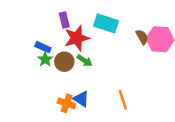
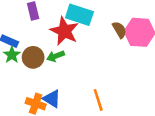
red star: (77, 38) -> (64, 31), moved, turned -30
green arrow: (85, 61) -> (56, 56), turned 126

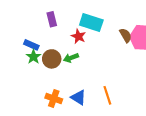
red star: (64, 31) -> (78, 36), size x0.6
blue triangle: (52, 99) -> (78, 97), moved

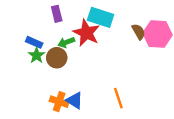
red star: (78, 36) -> (86, 33), size x1.6
green arrow: (71, 58) -> (66, 42), moved
blue triangle: (78, 97) -> (74, 100), moved

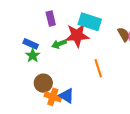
red star: (86, 33) -> (77, 35), turned -30
brown circle: (57, 58) -> (43, 83), moved
orange line: (118, 98) -> (98, 68), moved

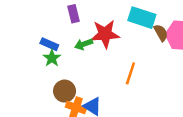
cyan rectangle: (90, 22) -> (142, 18), moved
orange line: (98, 68) -> (130, 73), turned 36

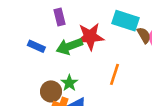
green arrow: (84, 44) -> (69, 46), size x1.5
green star: (52, 58) -> (69, 83), moved

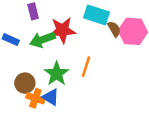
green star: (69, 83) -> (57, 74), moved, size x1.5

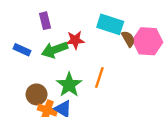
red star: (62, 30) -> (75, 40), size x0.7

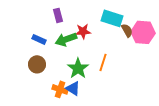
brown circle: (37, 94) -> (37, 64), moved

